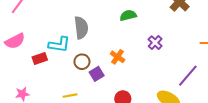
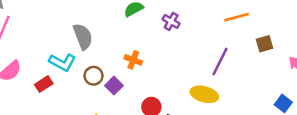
purple cross: (155, 43) -> (171, 21), moved
cyan L-shape: (59, 45) -> (62, 62), turned 35

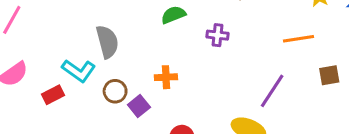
purple cross: (171, 21) -> (218, 35), turned -30
orange cross: (133, 60) -> (166, 77), turned -30

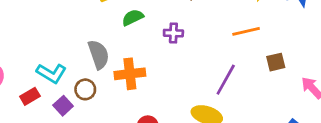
gray semicircle: (107, 42) -> (99, 55), moved
orange cross: (166, 77) -> (130, 74), size x1.5
purple square: (139, 106) -> (63, 106), moved

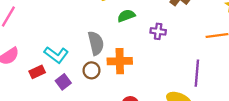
purple line: (226, 80) -> (197, 73), turned -30
brown circle: (85, 89) -> (91, 70), moved

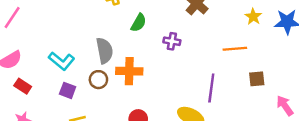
green semicircle: (126, 16) -> (139, 23), turned 138
red rectangle: (37, 72) -> (23, 86), moved, turned 56
purple square: (63, 82) -> (68, 90), turned -35

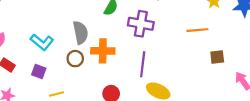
purple cross: (172, 41) -> (141, 24), size x1.6
purple line: (211, 88) -> (143, 64), moved
purple square: (68, 90) -> (39, 72), moved

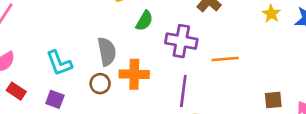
orange line: (197, 30) -> (225, 59), moved
cyan L-shape: (42, 42) -> (59, 63), turned 30
brown square: (217, 57) -> (273, 100), moved

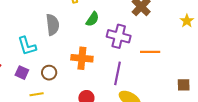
gray semicircle: (107, 52) -> (53, 25), moved
brown circle: (100, 84) -> (49, 73), moved

